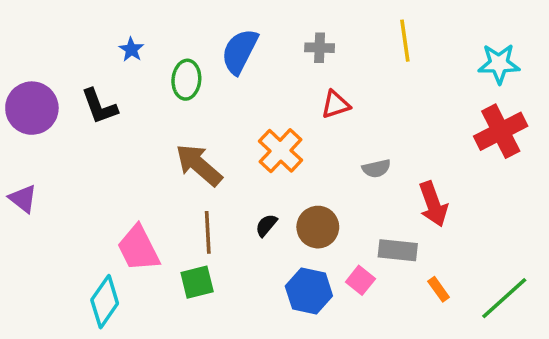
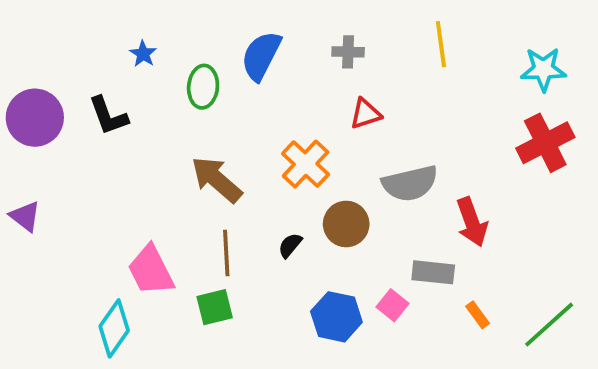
gray semicircle: (376, 168) -> (410, 183), size x1.8
brown circle: (318, 227) -> (346, 224), moved

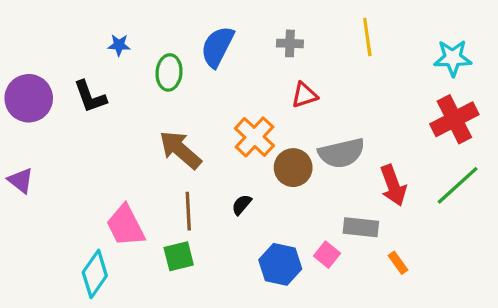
blue star: (143, 54) -> (119, 45), turned -30
brown circle: (346, 224) -> (293, 168), moved
green line: (549, 325) -> (458, 185), moved

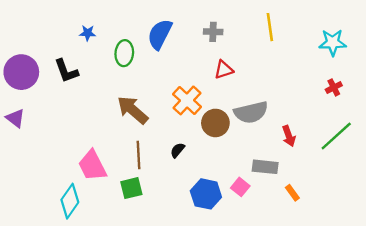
red cross: (454, 119) -> (334, 87), size x0.5
purple triangle: (21, 180) -> (15, 118), moved
red arrow: (393, 185) -> (289, 136), size x0.7

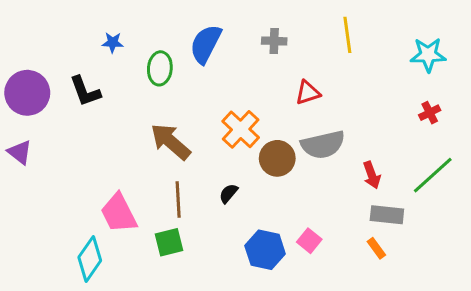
red triangle: (224, 70) -> (308, 93), moved
gray rectangle: (265, 167) -> (387, 215), moved

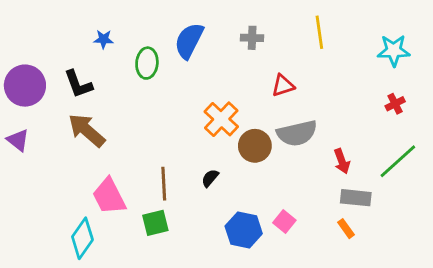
brown arrow: (171, 142) -> (87, 130), moved

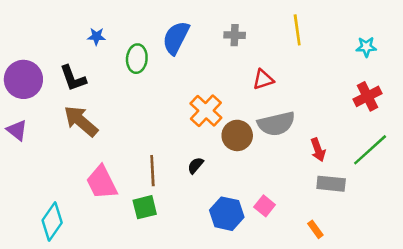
cyan star: (394, 50) -> (366, 47), size x0.7
red cross: (395, 104) -> (368, 96), size x1.5
orange rectangle: (346, 229) -> (315, 229), moved
cyan diamond: (82, 238) -> (52, 221), moved

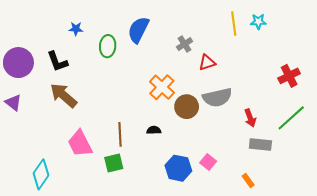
gray cross: (235, 35) -> (185, 44), moved, turned -35
cyan star: (366, 47) -> (258, 22), moved
black semicircle: (195, 165) -> (154, 130), turned 48

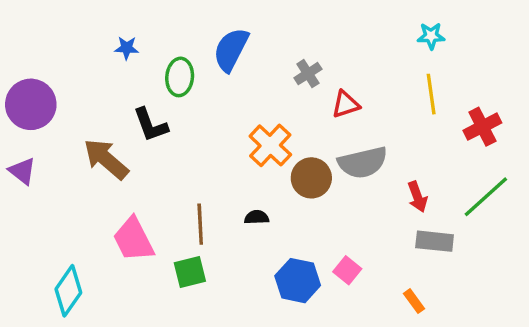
yellow line: (234, 24) -> (431, 94), moved
black L-shape: (57, 62) -> (151, 125), moved

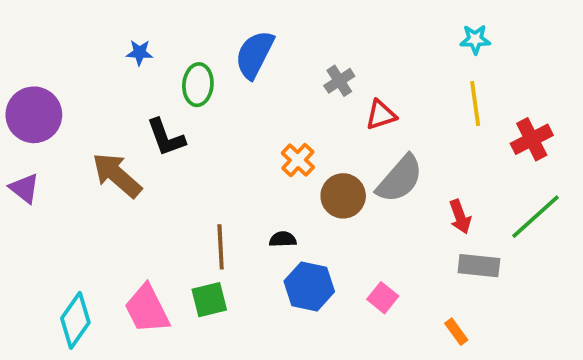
orange cross: (270, 145) -> (298, 160), size x0.7
gray semicircle: (363, 163) -> (400, 179), turned -36
pink trapezoid: (133, 239) -> (147, 309), moved
blue hexagon: (298, 281) -> (309, 286), moved

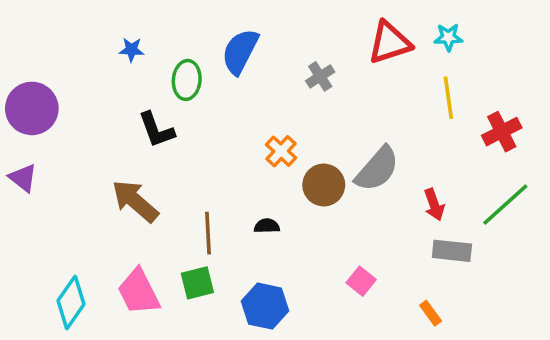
red triangle: (381, 115) -> (390, 43), moved, size x1.5
brown arrow: (117, 175) -> (135, 201), moved
blue hexagon: (309, 286) -> (265, 306), moved

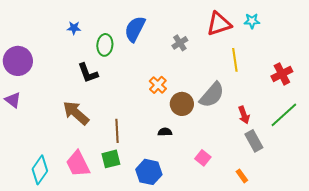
yellow line: (448, 98) -> (235, 60), moved
black semicircle: (267, 226) -> (165, 132), moved
gray rectangle: (452, 251) -> (254, 141), turned 55

